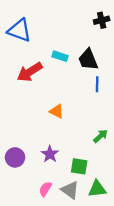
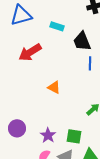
blue triangle: (20, 30) -> (21, 15), turned -35
cyan rectangle: (60, 56) -> (57, 26), moved
purple star: (50, 154) -> (48, 135), moved

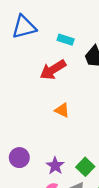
red arrow: (30, 52) -> (53, 70), moved
green square: (74, 136) -> (85, 167), turned 35

